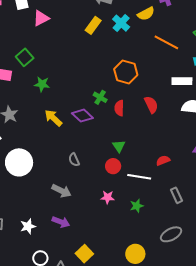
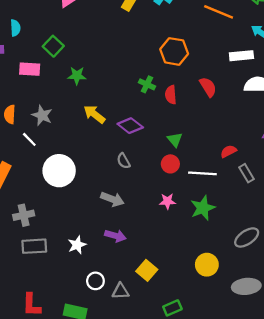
purple diamond: (82, 116) -> (130, 126), moved
gray rectangle: (176, 195) -> (246, 173), moved
green star: (137, 206) -> (203, 208), size x1.5

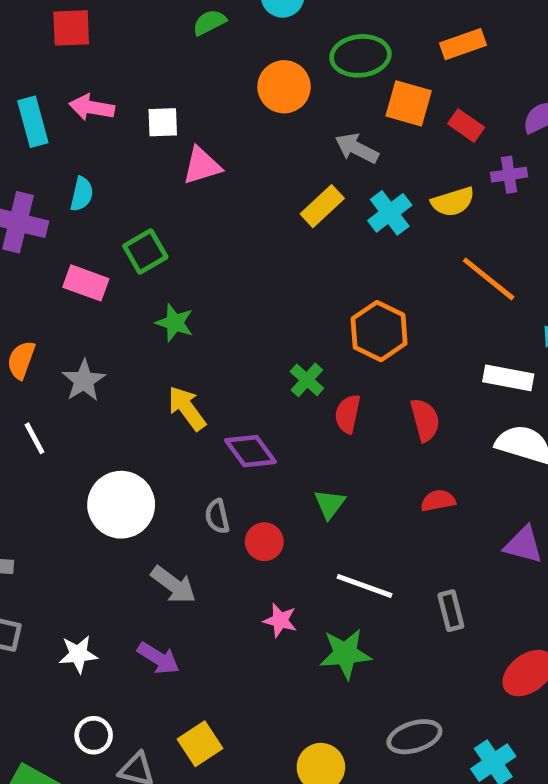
white line: (29, 139) -> (35, 438), moved
red semicircle: (228, 151) -> (438, 501), moved
red circle: (170, 164) -> (264, 542), moved
white circle: (59, 171) -> (121, 505), moved

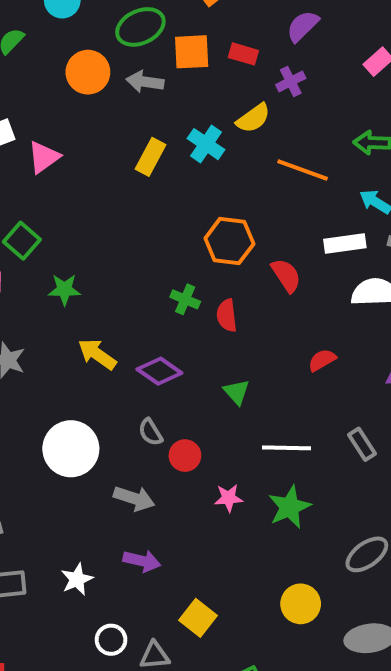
gray arrow: (357, 148) -> (145, 82), moved
red semicircle: (425, 420) -> (286, 275), moved
red circle: (264, 542) -> (185, 456), moved

